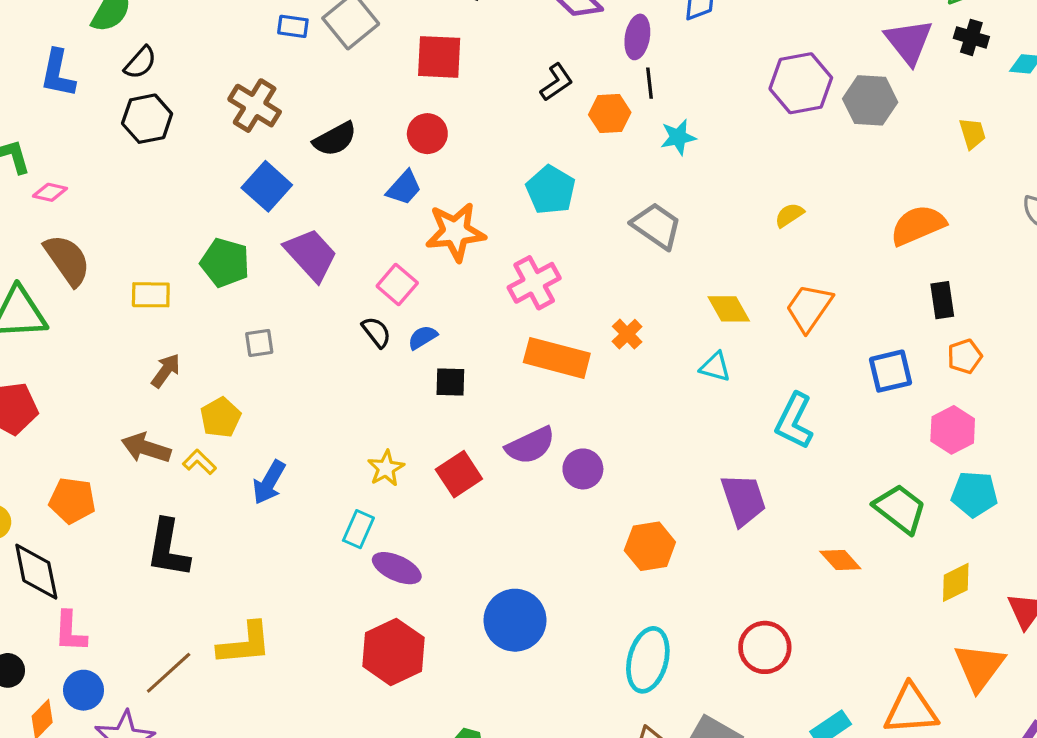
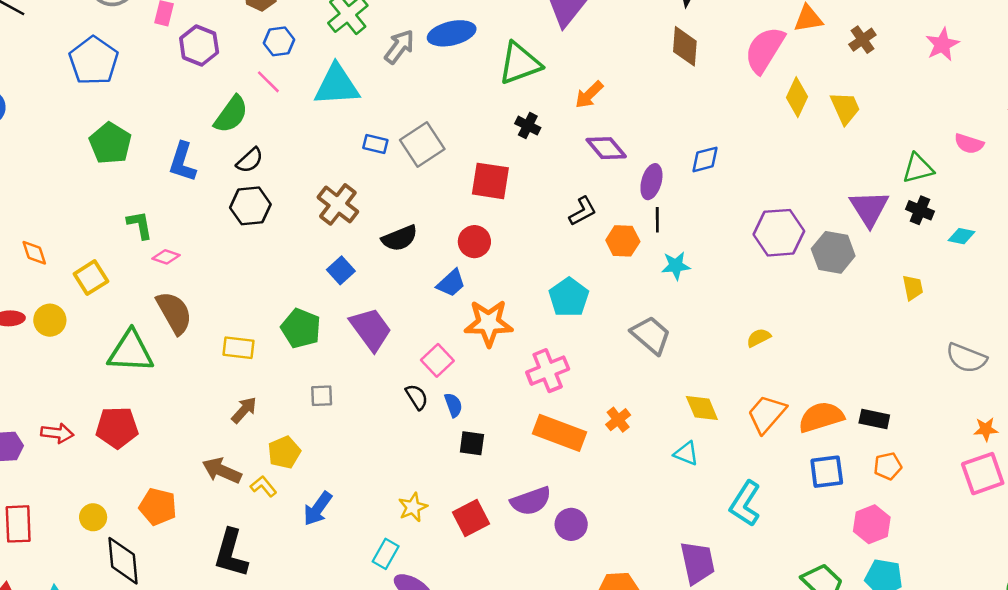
blue square: (267, 186) -> (341, 270), size x0.7
orange semicircle: (918, 225) -> (821, 417), moved
black rectangle: (942, 300) -> (874, 419), turned -76
blue semicircle: (423, 337) -> (453, 405), turned 95

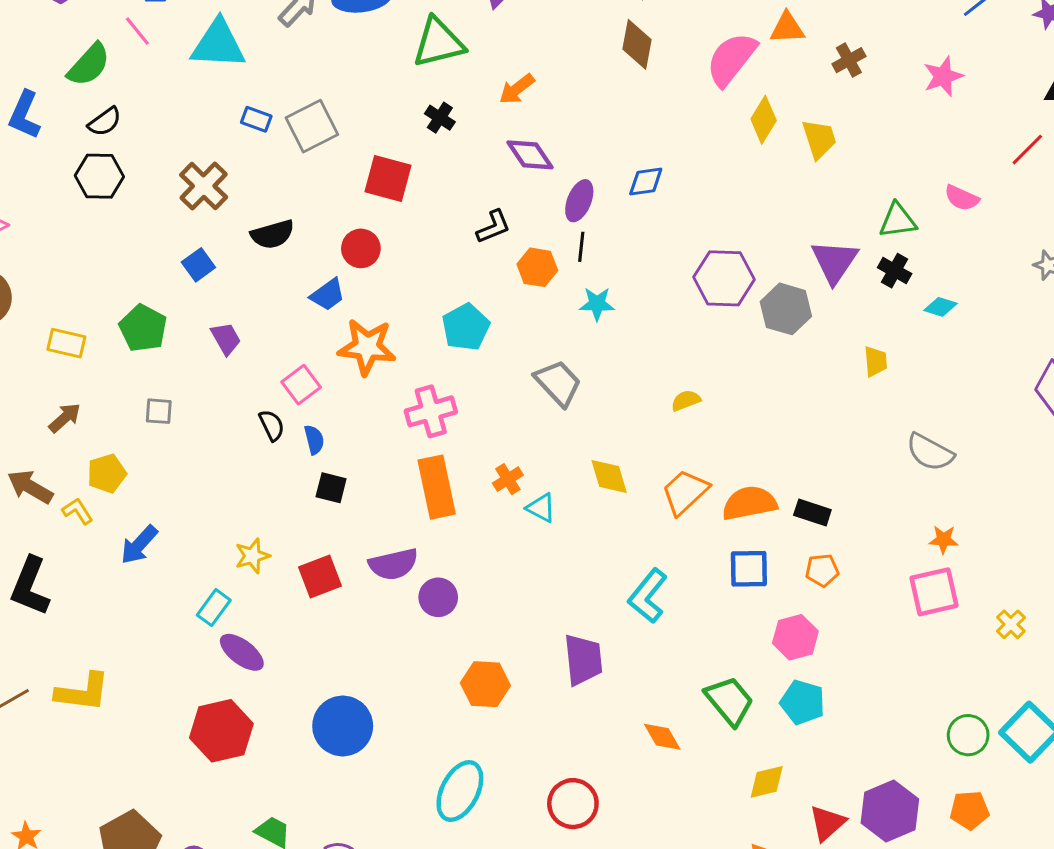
purple trapezoid: (371, 329) -> (226, 339), size x0.6
orange rectangle: (560, 433) -> (437, 487), turned 51
cyan triangle: (686, 453) -> (541, 508), moved

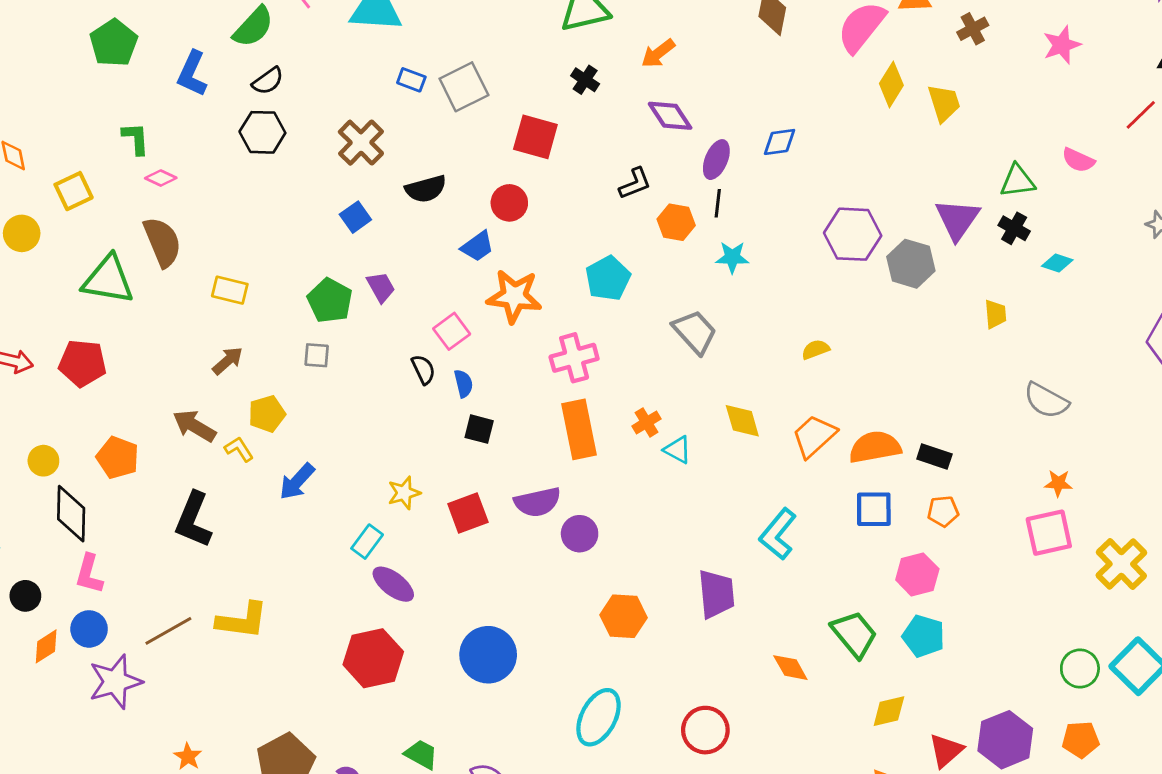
green pentagon: (143, 328) -> (330, 301), moved
yellow cross: (1011, 624) -> (1121, 564), size x1.8

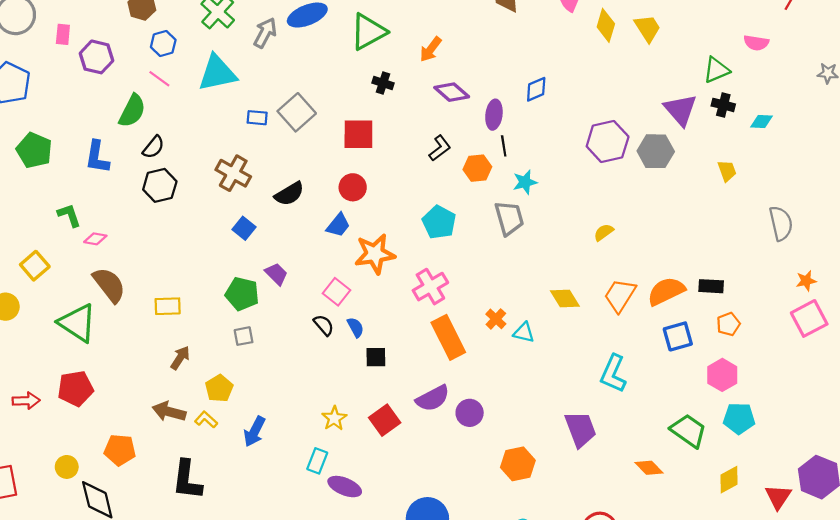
green triangle: (108, 280) -> (77, 323), turned 39
gray trapezoid: (695, 332) -> (509, 218), moved, turned 42
gray semicircle: (1046, 400) -> (781, 223), turned -116

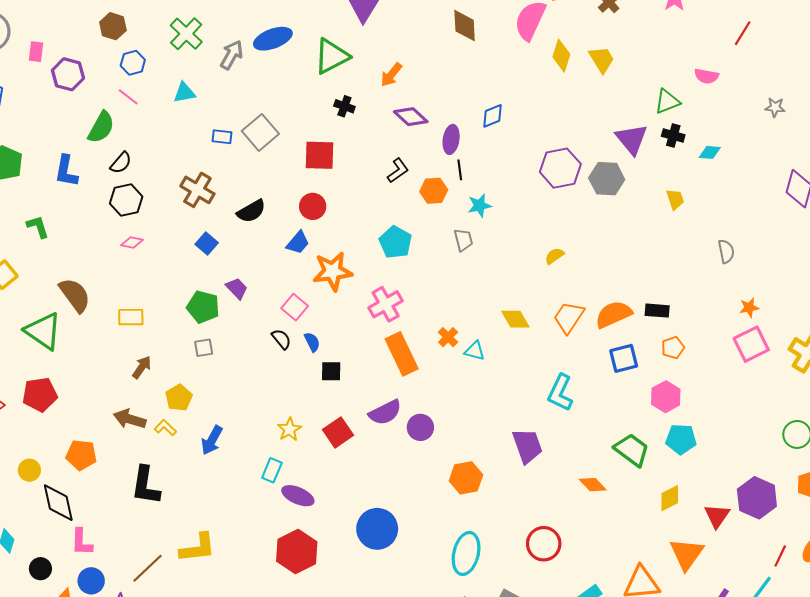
cyan triangle: (217, 73) -> (184, 93), size x0.6
gray trapezoid: (509, 218) -> (463, 240), size x0.7
gray semicircle: (781, 223) -> (726, 251), size x0.7
pink diamond: (95, 239) -> (132, 242), moved

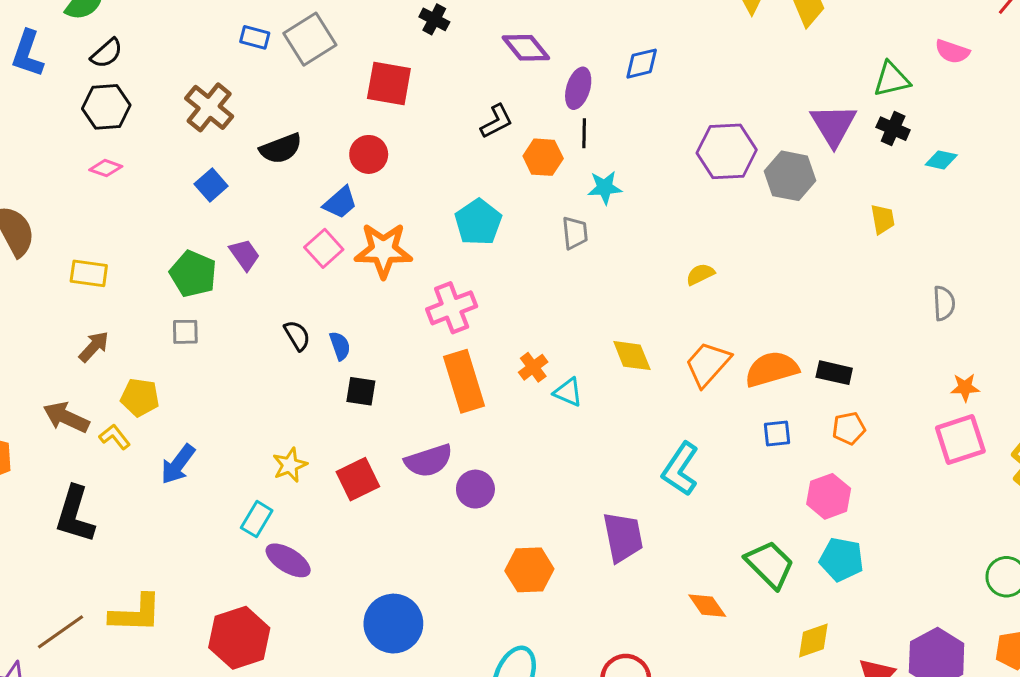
pink square: (295, 307) -> (324, 248), moved
blue square: (624, 358) -> (777, 433), size x0.7
yellow pentagon: (179, 398) -> (140, 397), turned 30
red hexagon: (297, 551) -> (239, 638), moved

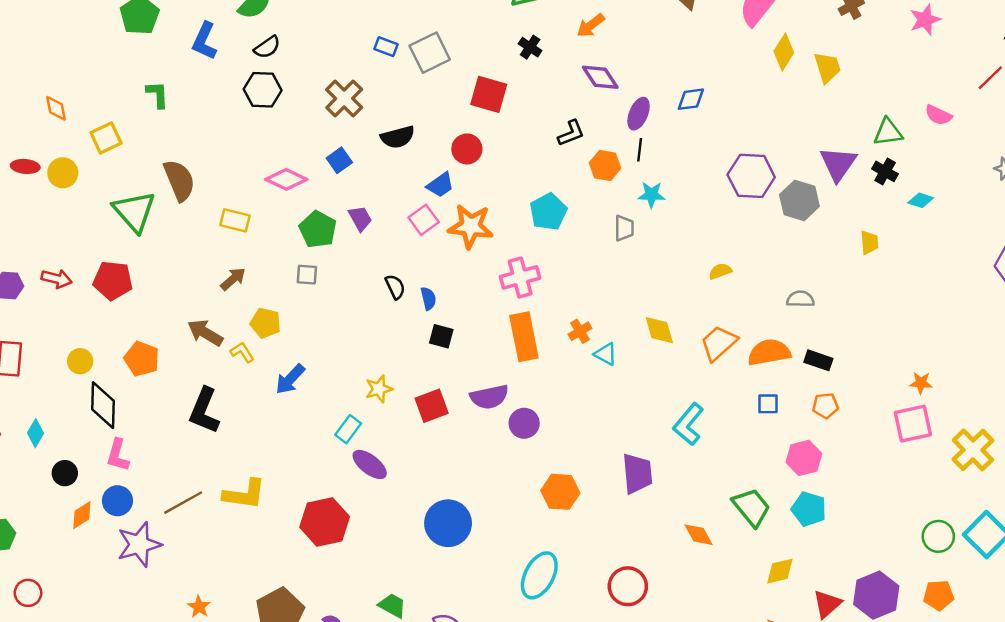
pink diamond: (106, 168) -> (286, 179), moved, size x1.6
gray semicircle: (944, 303) -> (800, 299), moved, turned -92

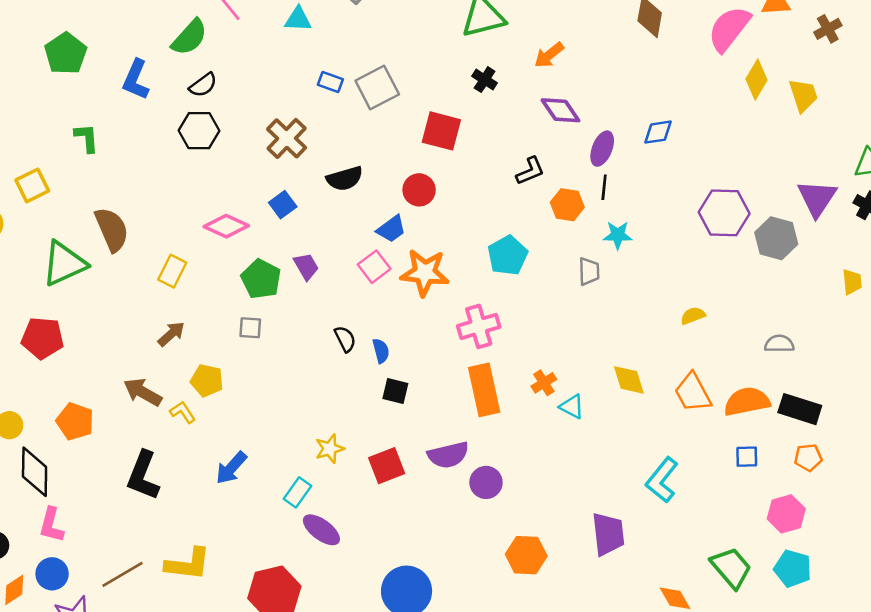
green triangle: (134, 211) -> (64, 264), turned 48
yellow rectangle: (235, 220) -> (172, 271), turned -76
orange trapezoid: (719, 343) -> (693, 393), turned -75
black rectangle: (818, 360) -> (800, 409), size x1.4
blue arrow: (290, 379) -> (231, 468), moved

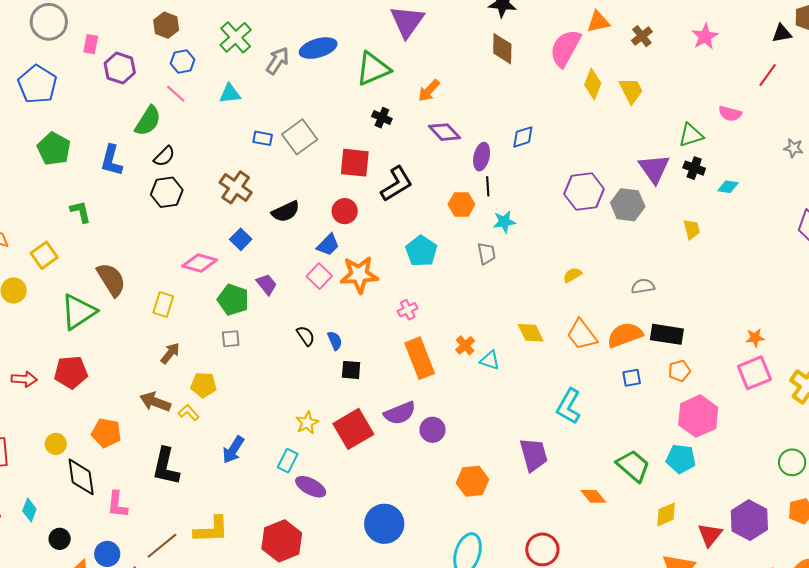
black L-shape: (530, 171) -> (397, 184), moved, size x1.5
pink cross: (479, 326) -> (408, 310), size x0.6
red square: (387, 466) -> (353, 429), size x1.4
pink hexagon: (786, 514) -> (698, 416), moved, size x1.4
pink L-shape: (51, 525) -> (117, 504), moved

